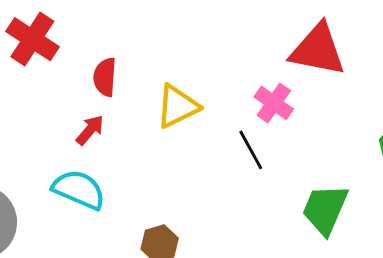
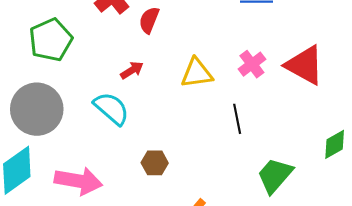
red semicircle: (105, 77) -> (149, 20), moved
pink cross: (274, 103) -> (252, 64), moved

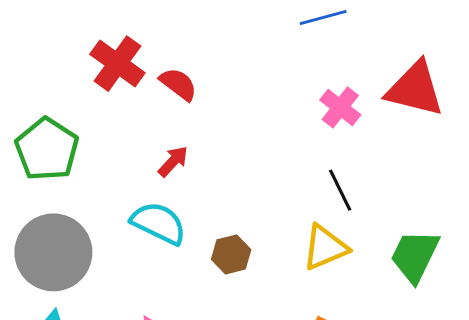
red semicircle: (149, 20) -> (178, 84), turned 120
yellow triangle: (197, 73) -> (325, 247), moved
brown hexagon: (155, 163) -> (231, 254), moved

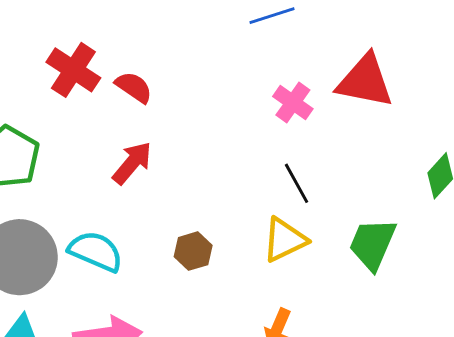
red arrow: (173, 161) -> (132, 163), size x1.4
cyan semicircle: (159, 223) -> (96, 251), moved

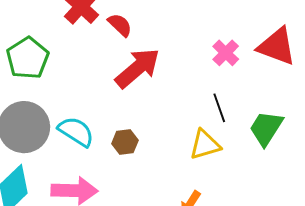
red arrow: (132, 163) -> (138, 68), moved, size x1.5
green trapezoid: (372, 244) -> (266, 128), moved
brown hexagon: (193, 251) -> (125, 142), moved

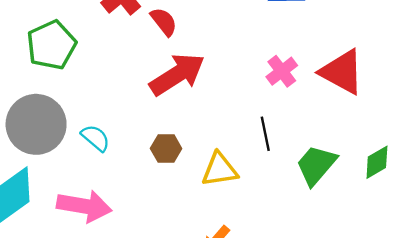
cyan semicircle: (76, 132) -> (96, 138), size x0.7
brown hexagon: (125, 142) -> (166, 148), moved
yellow triangle: (205, 145) -> (220, 170), moved

